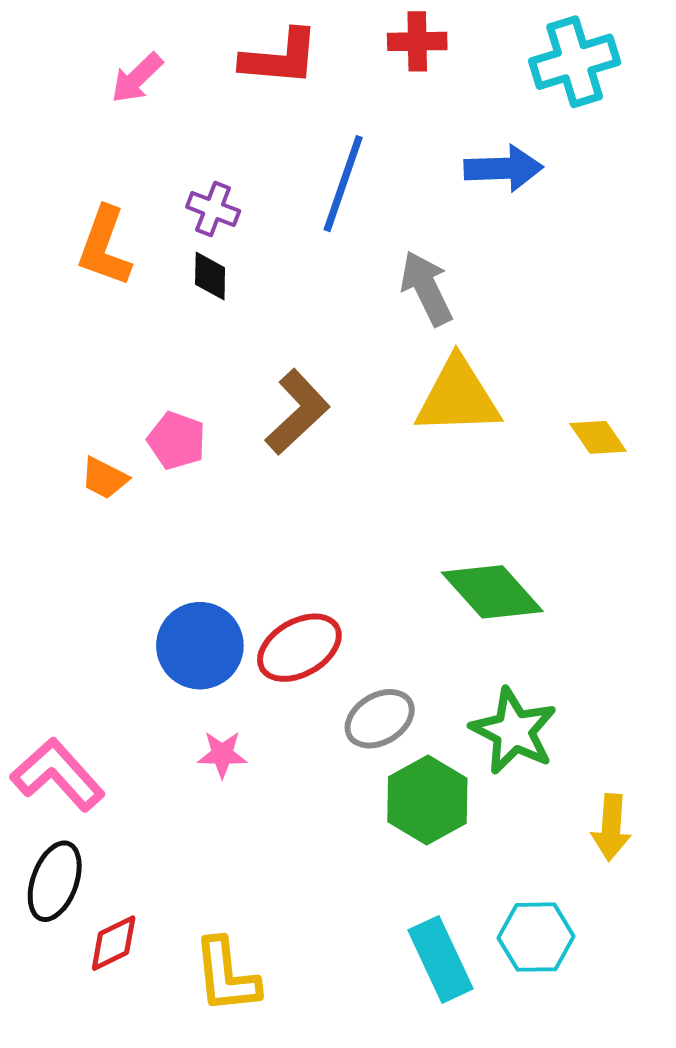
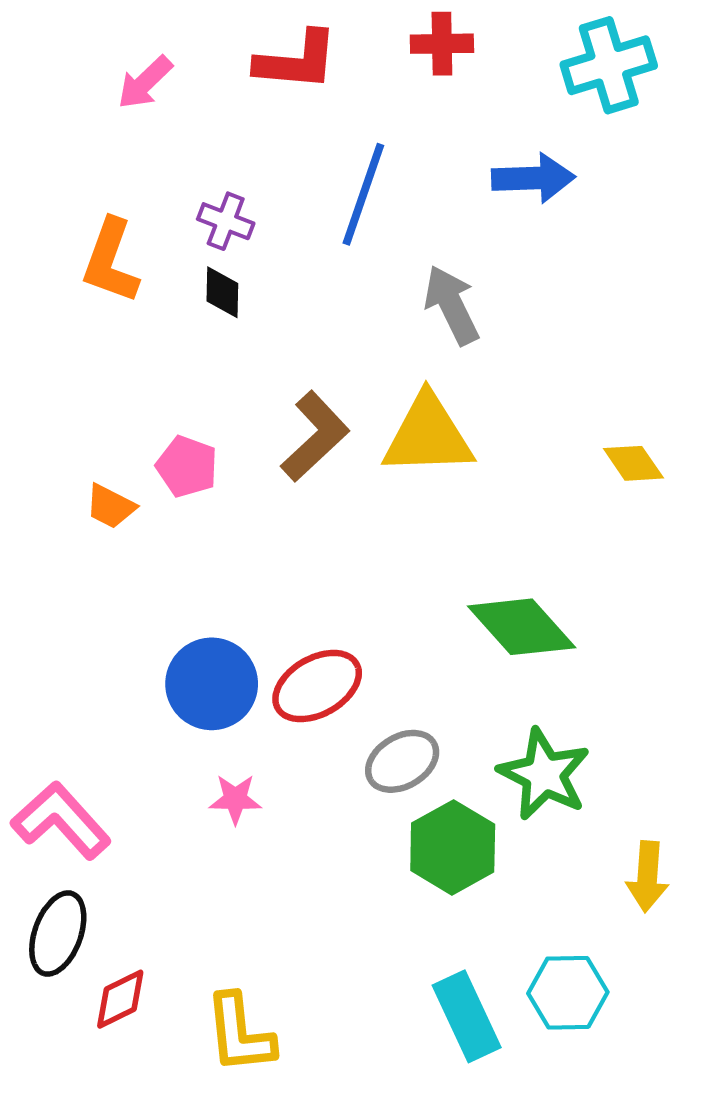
yellow triangle: (458, 397) -> (428, 435), moved

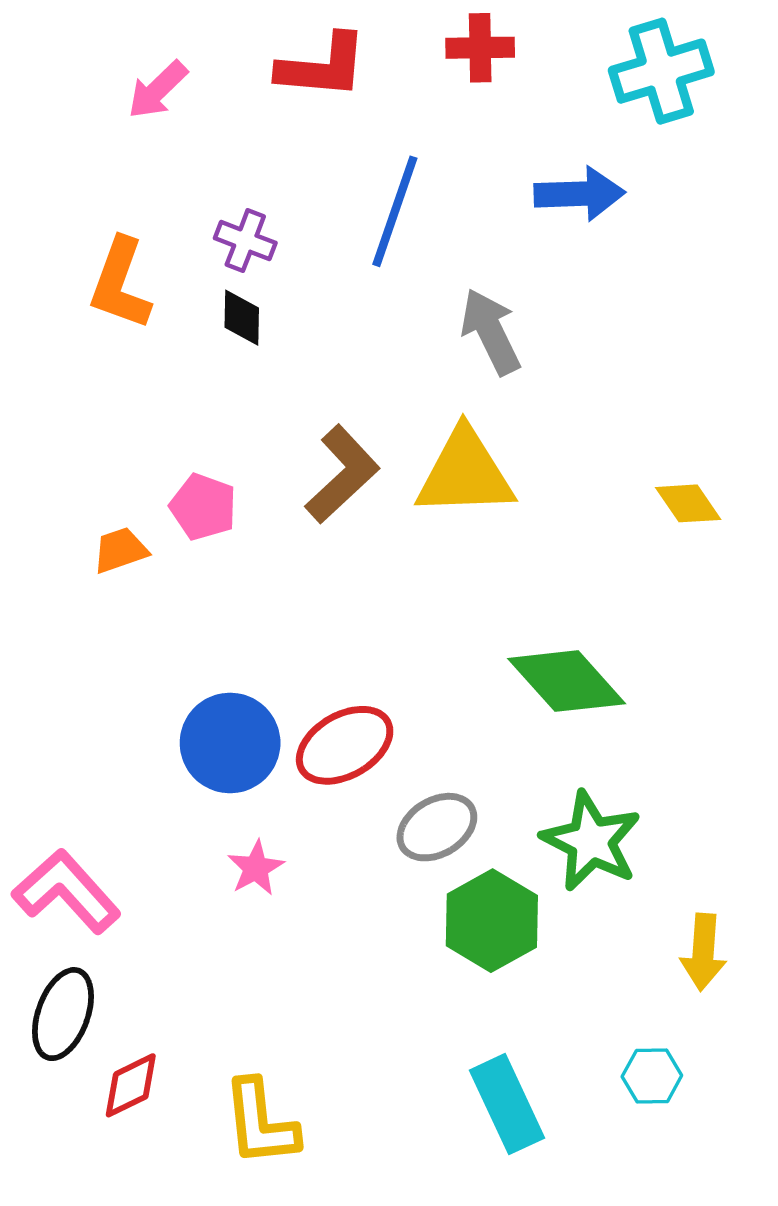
orange trapezoid: (111, 506) -> (120, 550), turned 134
pink star: (235, 799) -> (256, 868), turned -30
cyan hexagon: (568, 993) -> (652, 1076), moved, size x0.7

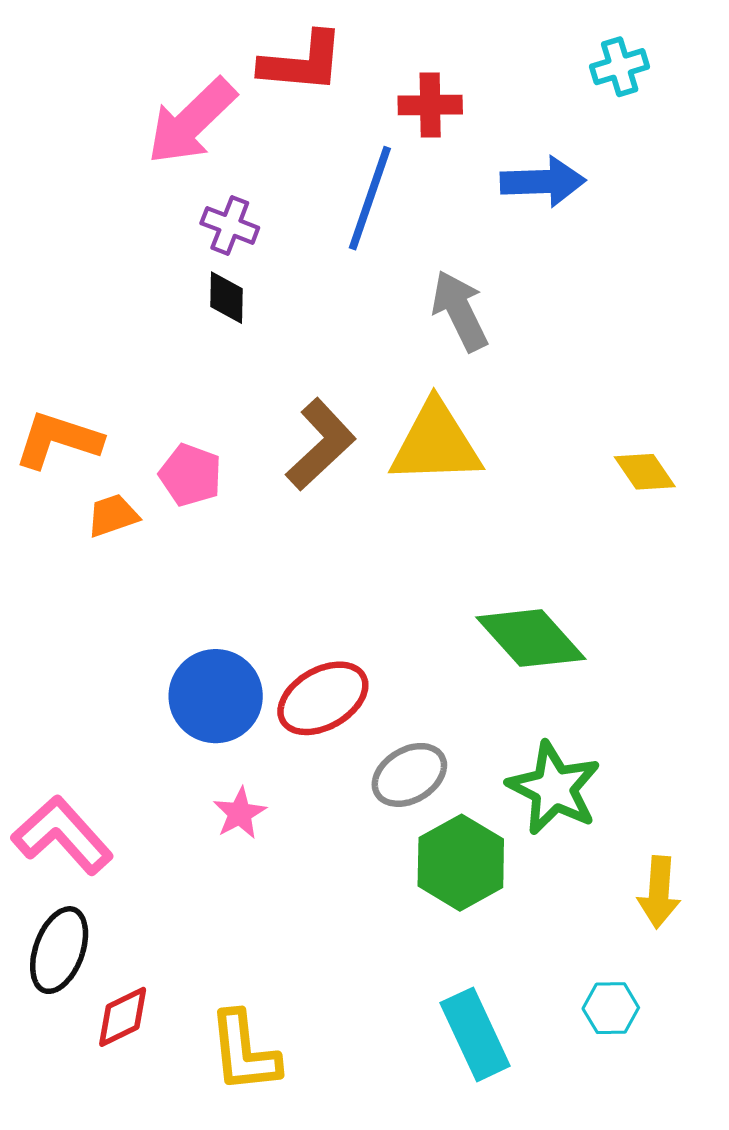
red cross: (480, 48) -> (430, 105), moved
cyan cross: (661, 71) -> (620, 67), size x0.6
pink arrow: (158, 90) -> (192, 121), moved, size x1.6
orange L-shape: (120, 284) -> (58, 440), moved, turned 88

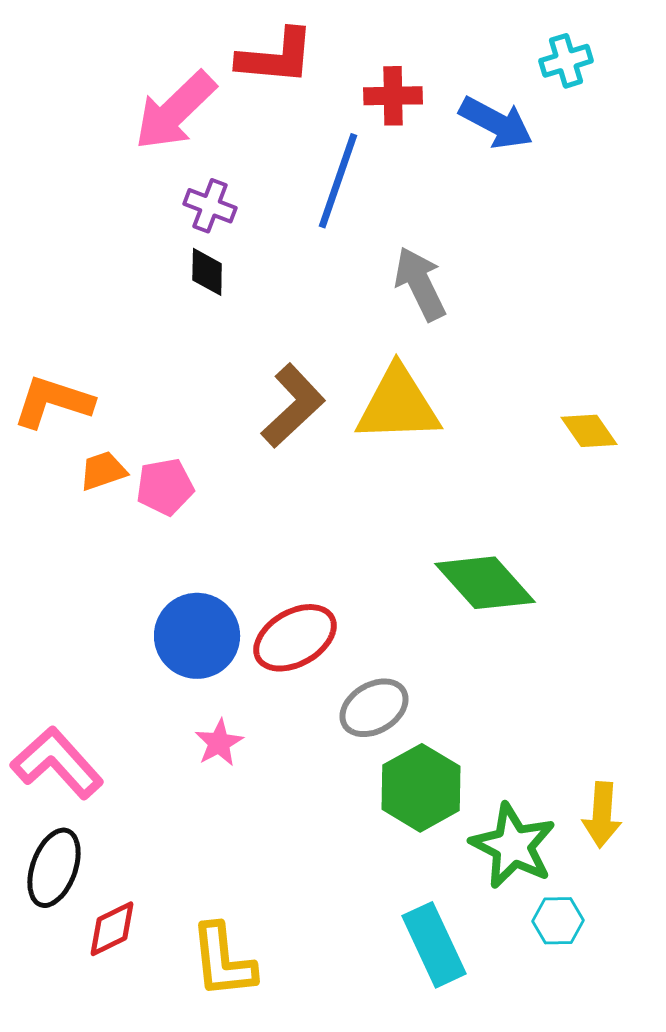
blue arrow: (543, 182) -> (496, 123), moved, turned 30
pink pentagon: (190, 475) -> (165, 487), moved, turned -30
green star: (554, 788) -> (513, 846), moved

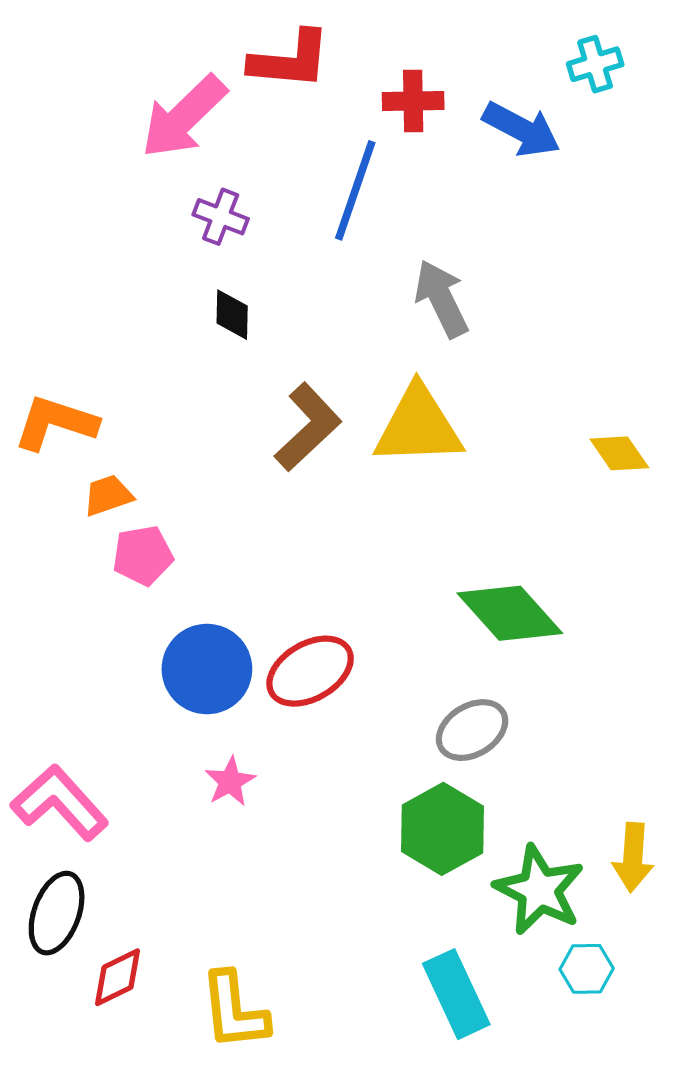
black diamond: (207, 272) -> (232, 315), moved
pink pentagon: (165, 487) -> (143, 555), moved
gray ellipse: (374, 708) -> (472, 730), moved

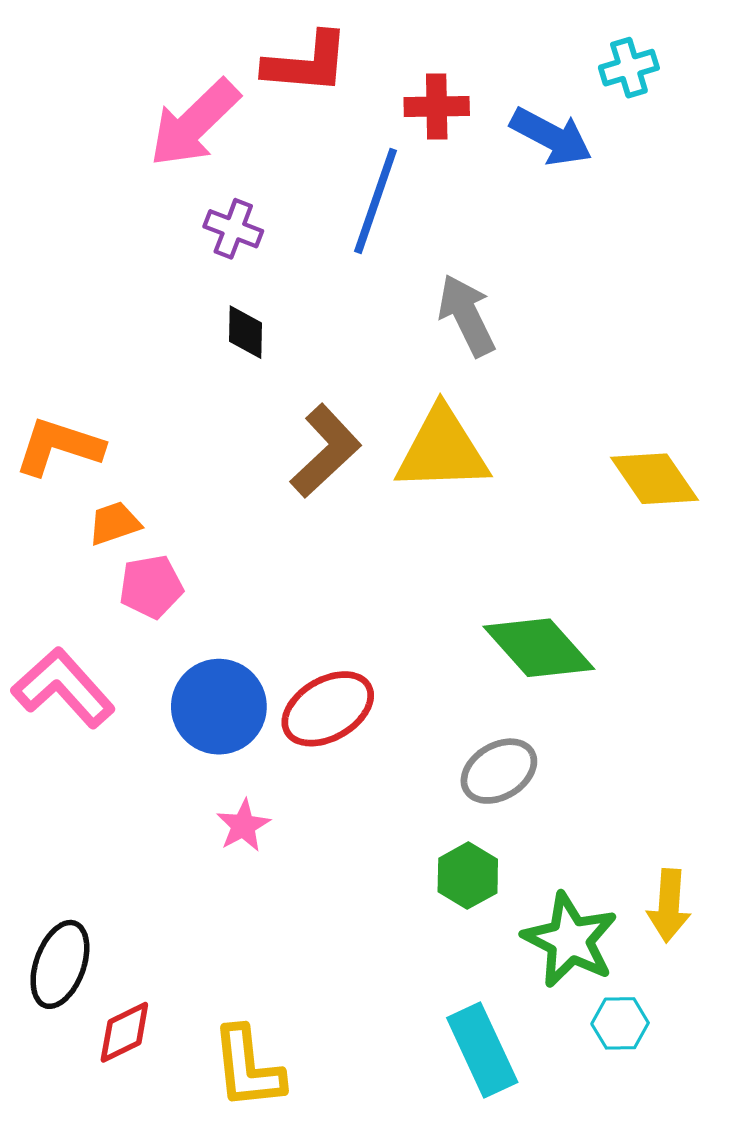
yellow diamond: (619, 453) -> (654, 479), size x1.4
pink L-shape: (60, 803) -> (63, 688), moved
green hexagon: (443, 829) -> (468, 876), size x0.7

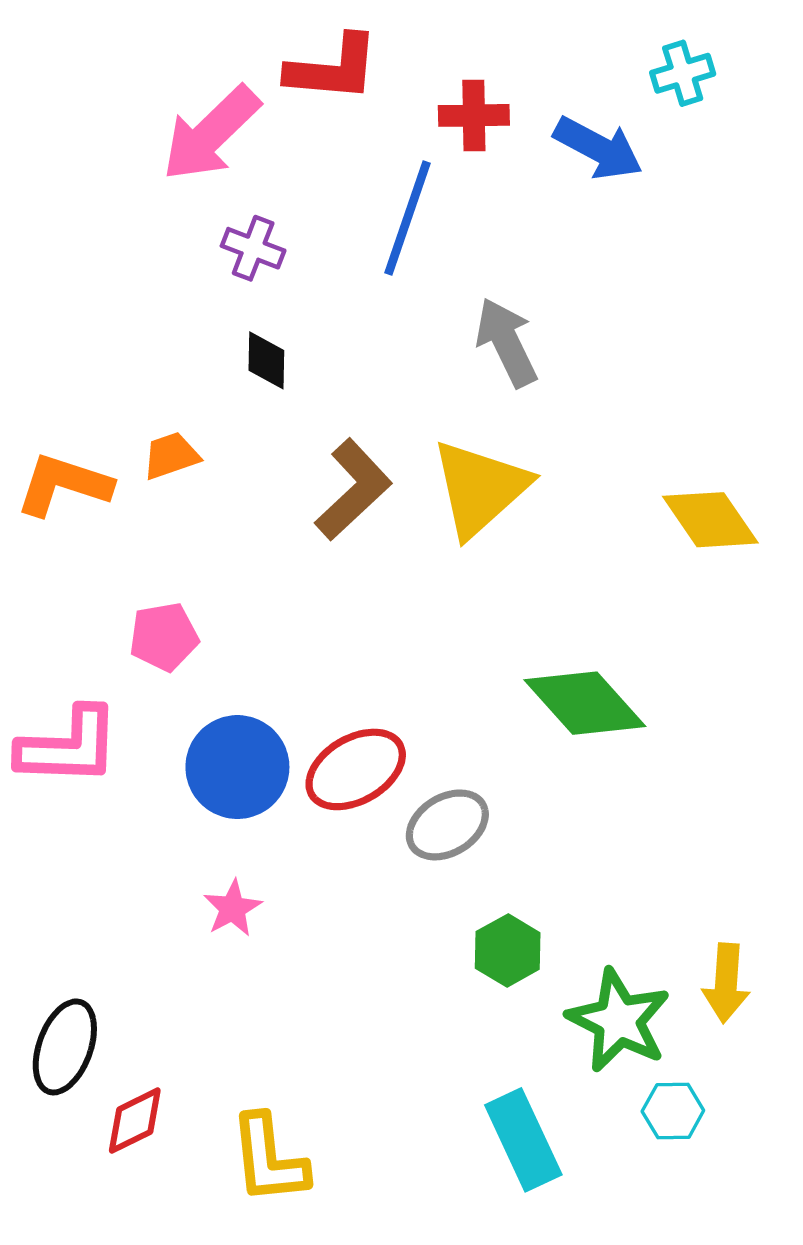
yellow triangle: (442, 450) -> (480, 488), turned -40
orange trapezoid: (114, 523) -> (171, 456), moved
pink L-shape: (63, 688) -> (68, 747), turned 134
gray ellipse: (499, 771) -> (447, 825), moved
pink star: (243, 826) -> (233, 908), moved

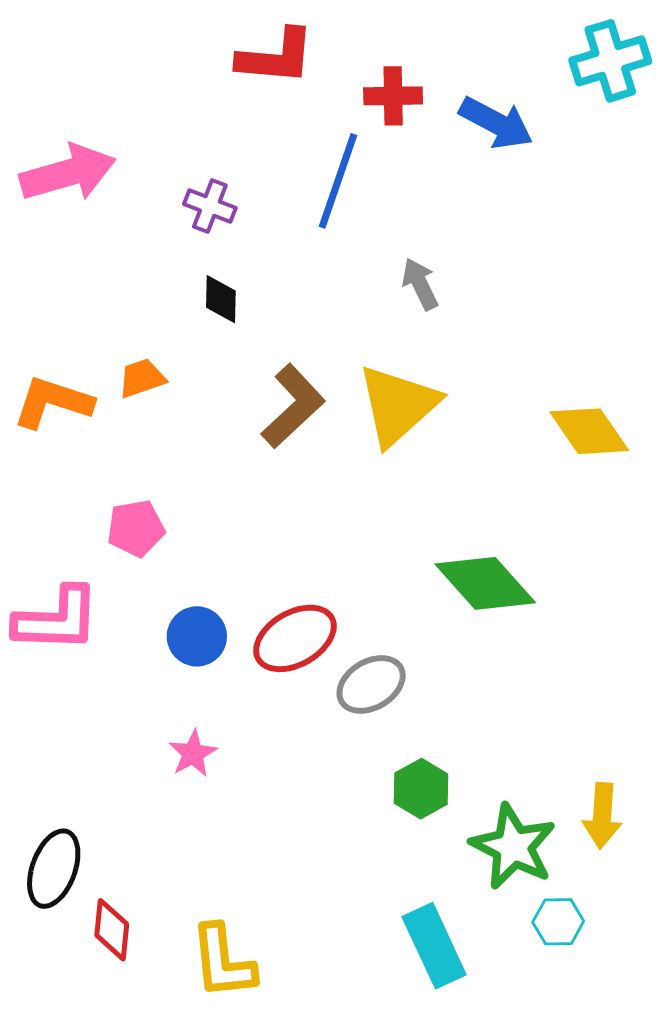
cyan cross: (683, 73) -> (610, 61), moved, size x1.5
pink arrow: (211, 134) -> (68, 173), moved, turned -152
gray arrow: (506, 342) -> (420, 284), size x0.7
blue circle: (237, 767) -> (197, 636), size x0.7
red diamond: (135, 1121) -> (112, 930), turned -58

